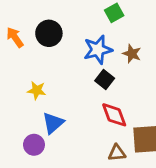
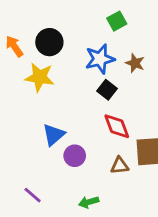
yellow star: (37, 90) -> (40, 77), moved, size x1.5
purple circle: (34, 145) -> (75, 156), moved

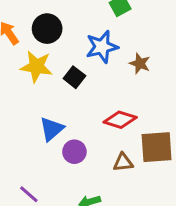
brown star: (135, 63) -> (140, 64), moved
black square: (107, 90) -> (74, 77), moved
red diamond: (117, 126) -> (120, 120), turned -52

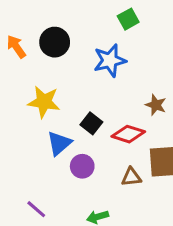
brown star: (140, 64) -> (156, 105), moved
yellow star: (36, 67) -> (44, 102), moved
black square: (74, 77) -> (91, 123), moved

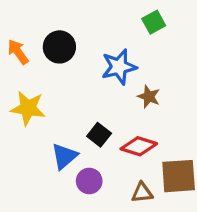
green square: (128, 19) -> (154, 22), moved
yellow star: (44, 102) -> (28, 108), moved
brown star: (156, 105) -> (149, 97), moved

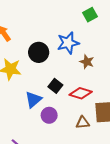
black circle: (59, 47) -> (39, 52), moved

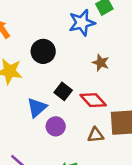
blue star: (68, 43) -> (82, 23), moved
red diamond: (81, 93) -> (93, 100), turned 30

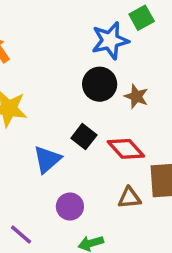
black circle: (43, 51) -> (100, 84), moved
purple circle: (56, 126) -> (70, 207), moved

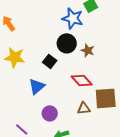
blue star: (110, 41) -> (73, 18), turned 30
black square: (84, 137) -> (50, 61), moved

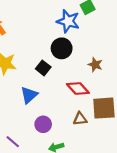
brown star: (88, 50) -> (95, 65), moved

